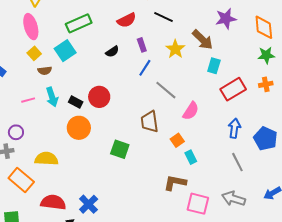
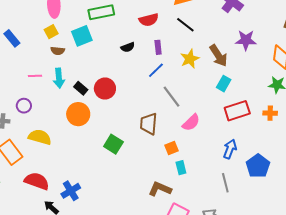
purple circle: (16, 132) -> (24, 106), moved

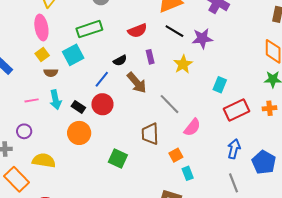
purple star: (246, 40) -> (202, 38), moved
brown arrow: (218, 56) -> (137, 83), moved
blue line: (156, 70) -> (102, 79), moved

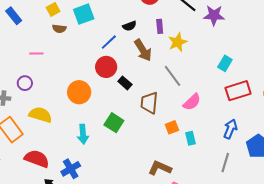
yellow star: (183, 64) -> (178, 42), moved
cyan arrow: (56, 100) -> (83, 134), moved
black rectangle: (78, 107) -> (125, 83), moved
cyan rectangle: (188, 173) -> (191, 138), moved
gray line: (234, 183) -> (225, 163), turned 30

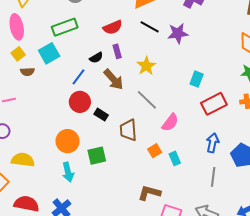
purple rectangle: (160, 26) -> (117, 51), moved
orange circle: (79, 92) -> (68, 141), moved
green square: (114, 123) -> (97, 156), turned -36

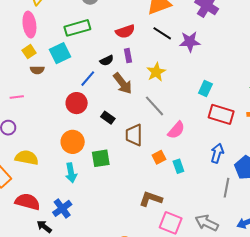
red circle: (80, 102) -> (77, 103), moved
red rectangle: (214, 104) -> (221, 114), turned 40
gray line: (213, 177) -> (226, 188), moved

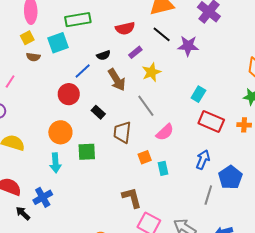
purple rectangle: (128, 56) -> (135, 52), moved, turned 56
pink line: (17, 97) -> (10, 81), turned -56
brown L-shape: (151, 199) -> (132, 198), turned 50

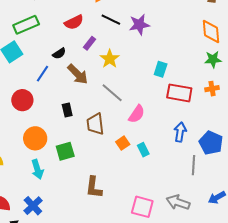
red circle: (69, 94) -> (22, 100), moved
black rectangle: (98, 112) -> (67, 110), turned 48
brown L-shape: (132, 198) -> (94, 187), moved, turned -145

